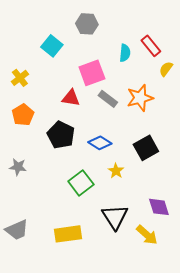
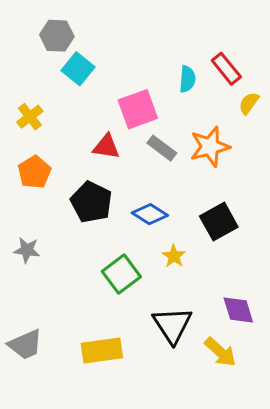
gray hexagon: (87, 24) -> (57, 36), moved

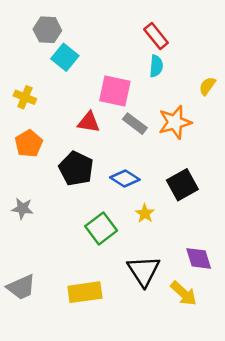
red rectangle: (226, 69) -> (156, 36), moved
pink square: (138, 109) -> (115, 91), turned 32
yellow cross: (30, 117) -> (25, 97), turned -30

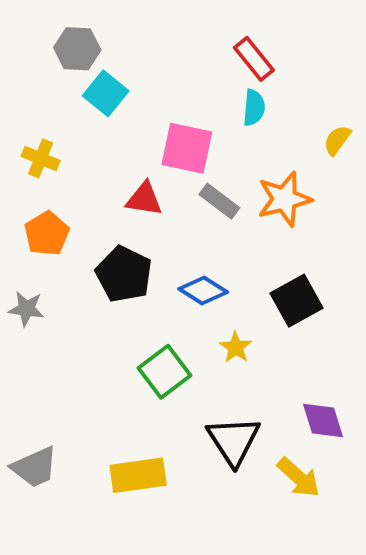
gray star: (22, 208) -> (26, 309), moved

